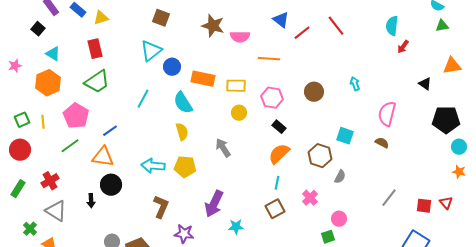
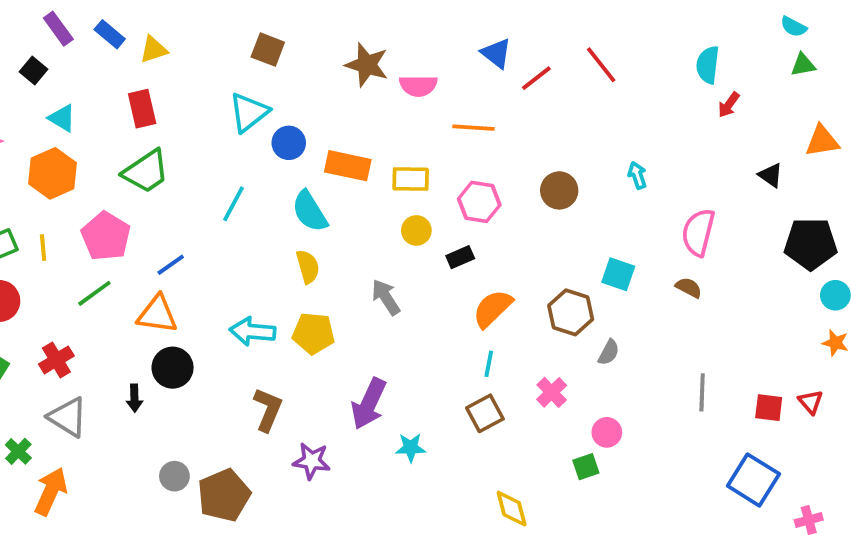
black rectangle: (279, 127) -> (460, 257), moved, turned -64
gray line: (389, 198) -> (702, 392), turned -36

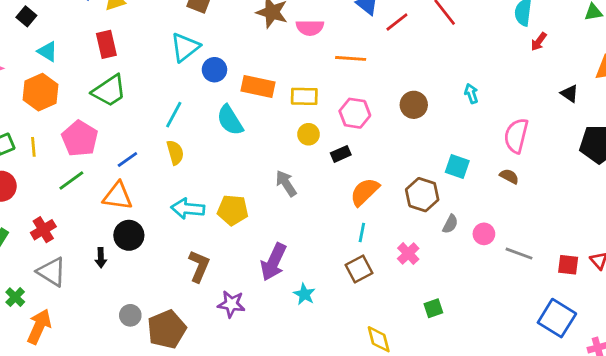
yellow semicircle: (308, 267) -> (175, 153), moved
gray line: (702, 392) -> (519, 254), turned -72
pink circle: (607, 432) -> (484, 234), moved
cyan star: (411, 448) -> (304, 294), turned 30

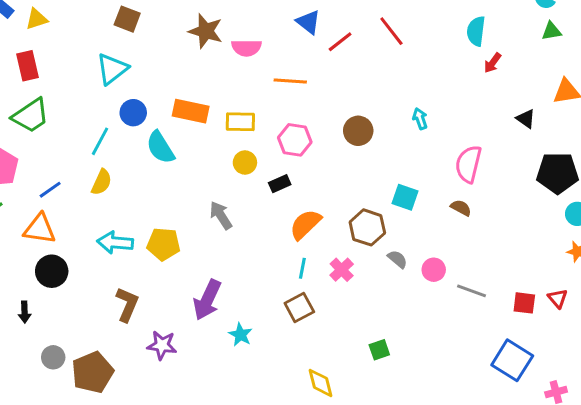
blue circle: (214, 70) -> (133, 113), moved
yellow semicircle: (175, 153) -> (102, 182), turned 40
gray semicircle: (450, 224) -> (397, 259), turned -78
pink cross: (408, 254) -> (342, 270), moved
black arrow: (101, 258) -> (24, 312), moved

